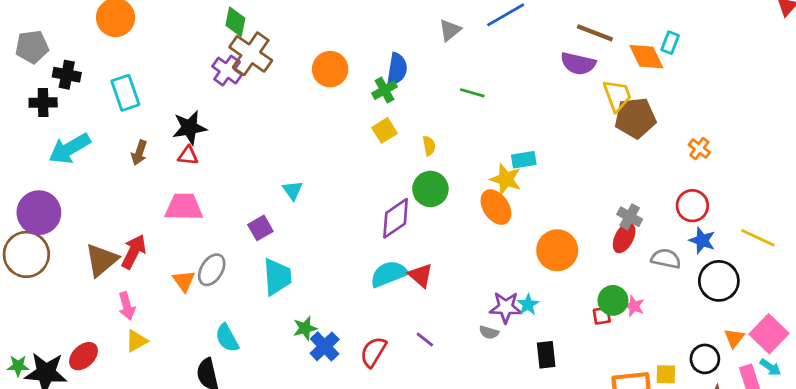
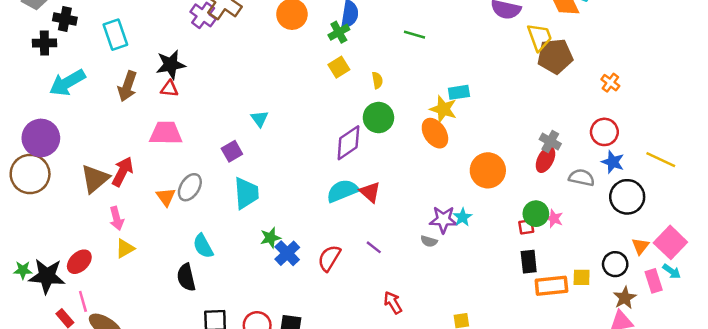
brown arrow: (139, 153) -> (127, 86), size x1.4
black rectangle: (546, 355) -> (529, 262), moved

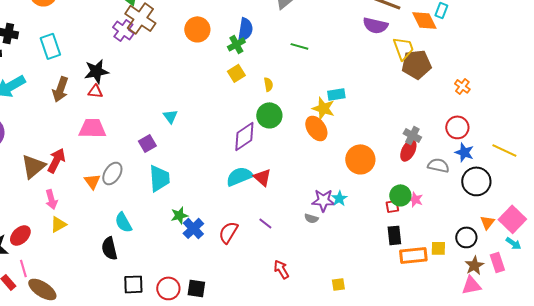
pink rectangle: (654, 281) -> (497, 262), moved

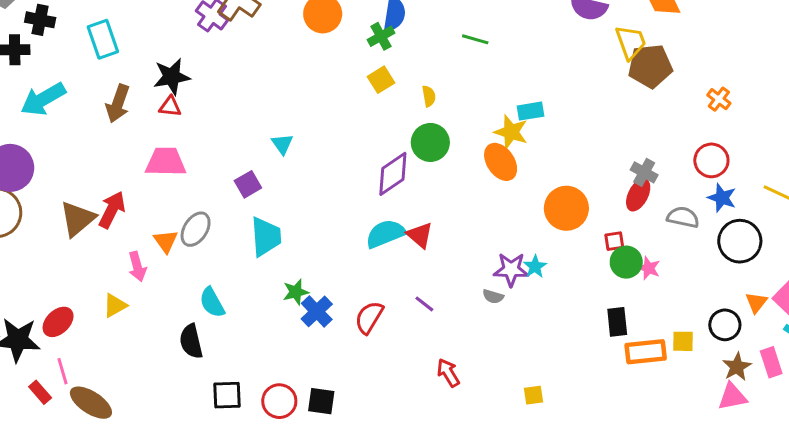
pink arrow: (51, 199) -> (137, 267), moved
red square: (392, 206) -> (614, 241), moved

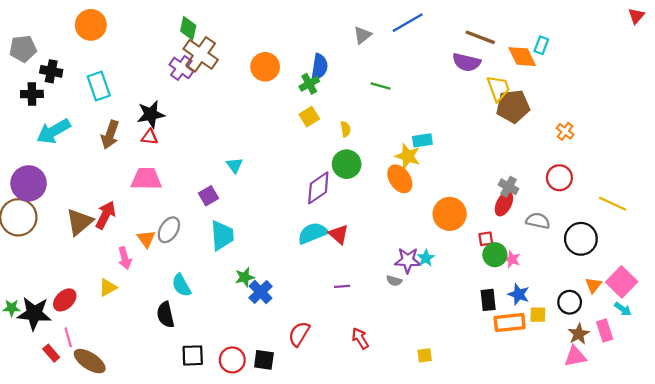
blue star: (722, 198) -> (519, 294), moved
purple line: (424, 304) -> (342, 286), turned -42
red semicircle: (369, 317) -> (299, 334), moved

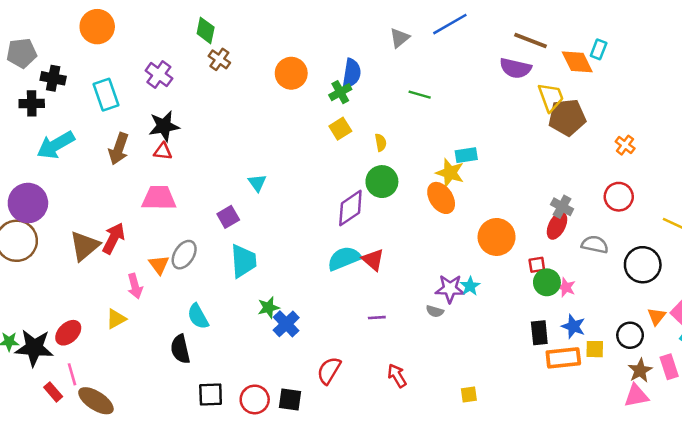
brown cross: (201, 54) -> (219, 59), size x0.6
purple cross: (181, 68) -> (159, 74), moved

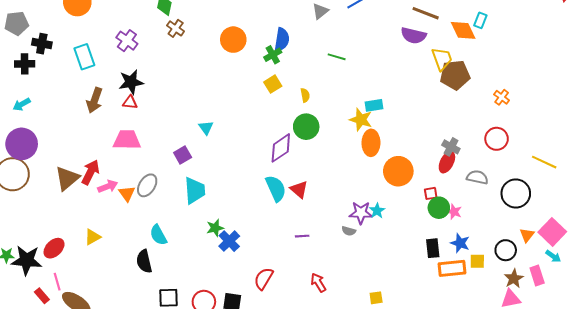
cyan arrow: (56, 145) -> (22, 104), moved, size x0.6
orange ellipse: (441, 198) -> (371, 143), moved, turned 35
cyan semicircle: (344, 258) -> (276, 188), turned 88
pink arrow: (135, 286) -> (108, 186), moved, turned -96

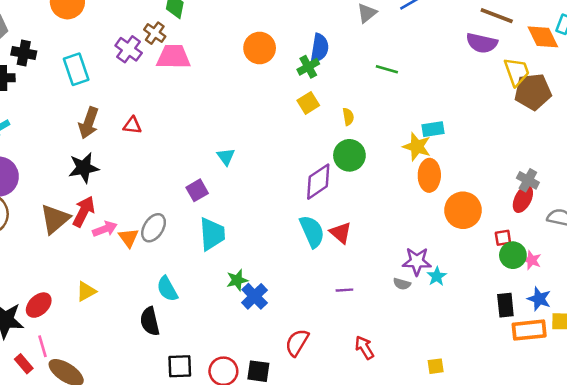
brown cross: (176, 28) -> (155, 33), moved
black star: (131, 82) -> (84, 168), moved
pink trapezoid: (127, 140) -> (173, 57), moved
cyan star: (377, 211) -> (437, 276), moved

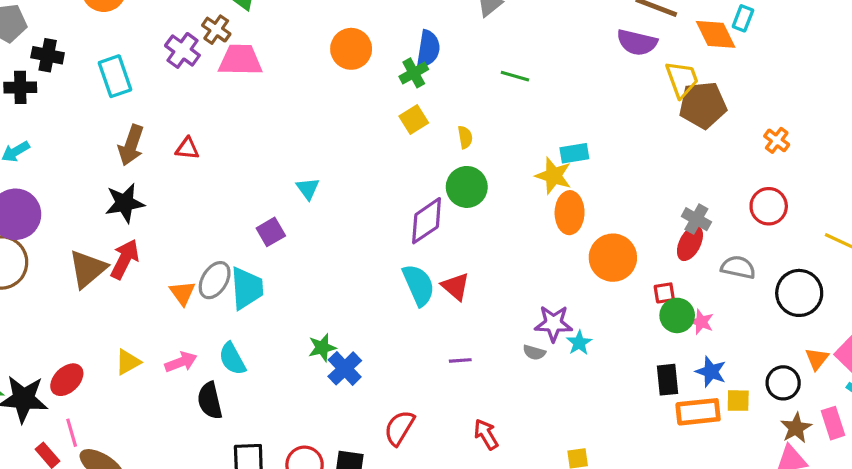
pink arrow: (105, 229) -> (181, 362), moved
cyan trapezoid: (212, 234) -> (247, 288), moved

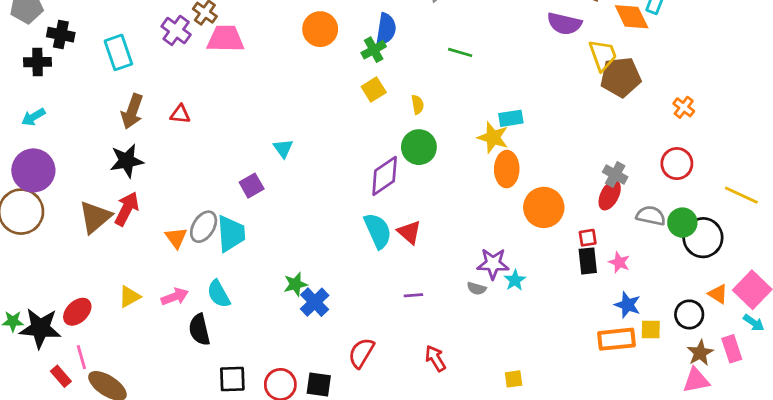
green circle: (677, 315) -> (682, 223), moved
orange triangle: (817, 359) -> (718, 294), turned -35
black rectangle: (667, 380) -> (588, 261), moved

